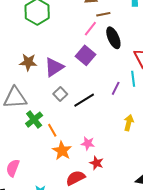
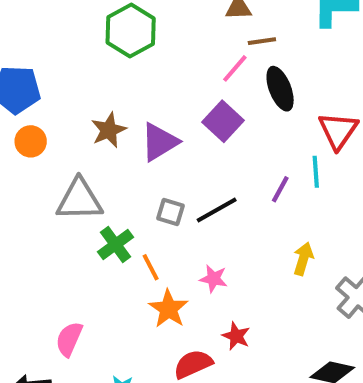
brown star: (28, 62) -> (109, 130), turned -30
gray square: (60, 94) -> (170, 212), moved, turned -32
pink star: (88, 143) -> (214, 279), moved

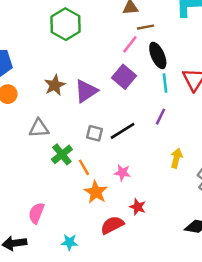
cyan line: (316, 172) -> (165, 83), moved
gray triangle: (79, 200) -> (39, 128), size x0.7

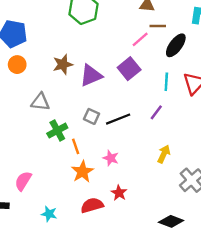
black ellipse: (158, 55) -> (176, 45), moved, turned 50

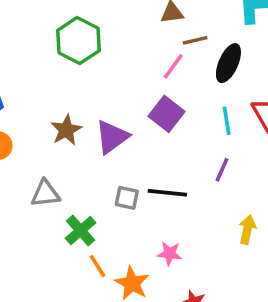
black line: (118, 119) -> (167, 193), turned 40
orange line: (76, 146) -> (98, 266), moved

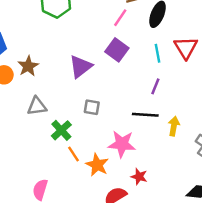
brown star: (66, 130) -> (28, 66), moved
black line: (167, 193) -> (145, 115), moved
pink star: (170, 254) -> (122, 144), size x1.6

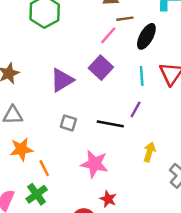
black line: (145, 115) -> (110, 124), moved
green cross: (61, 130) -> (37, 194), moved
orange star: (97, 165) -> (21, 149), moved, turned 30

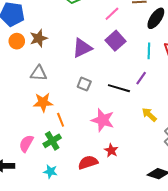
pink line: (108, 35) -> (112, 14), moved
yellow arrow: (149, 152) -> (149, 115), turned -70

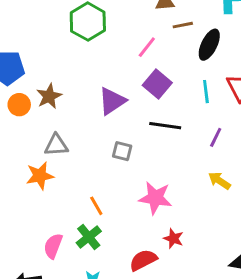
purple line: (141, 78) -> (216, 137), moved
black line: (119, 88) -> (165, 126), moved
orange star: (43, 102) -> (40, 176), moved

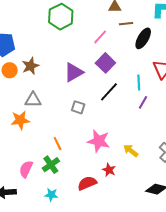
cyan line: (206, 92) -> (139, 82), moved
black line: (165, 126) -> (109, 92), turned -60
yellow arrow: (219, 181) -> (131, 151), moved

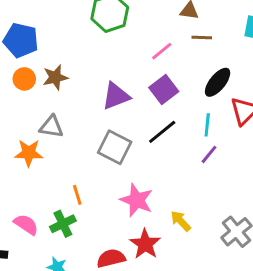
black ellipse: (143, 38) -> (218, 82), moved
gray square: (78, 107) -> (115, 147), size x1.6
pink semicircle: (26, 169) -> (26, 224), turned 90
red star: (109, 170) -> (145, 244), size x1.5

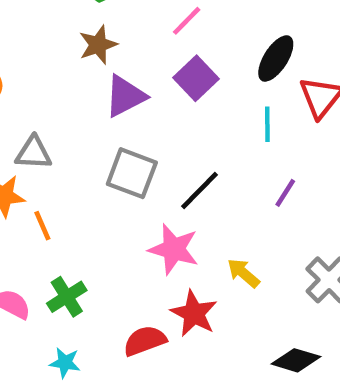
brown star: (55, 77) -> (98, 45), moved
black line: (162, 132) -> (200, 191), moved
purple line: (209, 154) -> (285, 193), moved
orange line: (77, 195) -> (42, 226), moved

